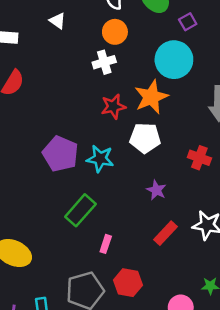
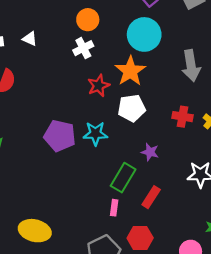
white triangle: (58, 21) -> (30, 39), moved
green rectangle: (80, 210) -> (123, 178), moved
red rectangle: (166, 233) -> (151, 197), moved

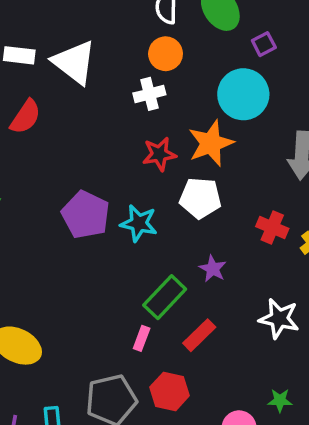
white triangle: (30, 39) -> (74, 62), size x2.0

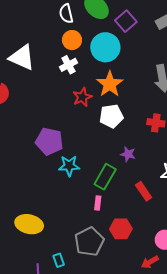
purple square: (264, 44) -> (126, 21), size x1.5
cyan circle: (243, 94) -> (105, 47), moved
cyan star: (139, 223) -> (69, 166), moved
red rectangle: (199, 335) -> (144, 191), moved, turned -66

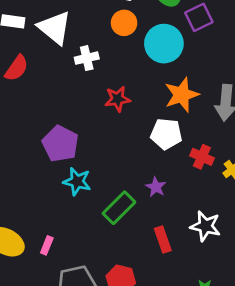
white cross: (69, 65) -> (87, 58), moved
orange star: (110, 84) -> (182, 95), moved
white pentagon: (111, 116) -> (166, 134), moved
pink rectangle: (98, 203) -> (47, 245), moved

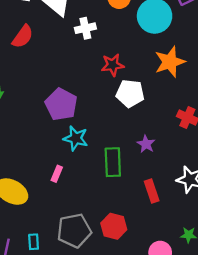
white pentagon: (166, 134) -> (130, 93), moved
green rectangle: (119, 208) -> (113, 162), turned -48
pink rectangle: (47, 245) -> (57, 174), moved

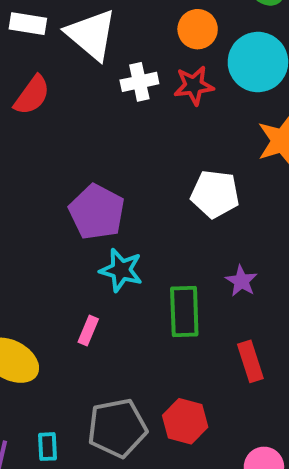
red star: (113, 65) -> (194, 85), moved

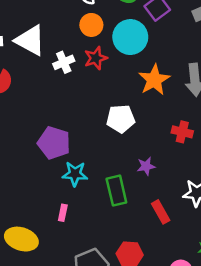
purple star: (241, 281) -> (146, 166), turned -30

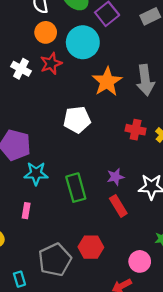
white cross: (64, 62) -> (21, 69), turned -36
purple star: (146, 166) -> (115, 177), moved

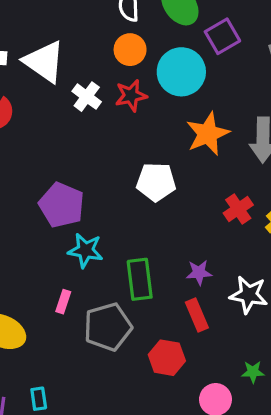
red cross: (136, 130) -> (238, 209), turned 36
red hexagon: (91, 247) -> (167, 358), moved
gray pentagon: (55, 260) -> (108, 327), moved

